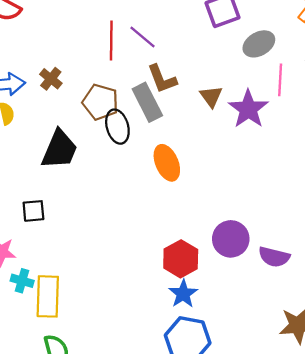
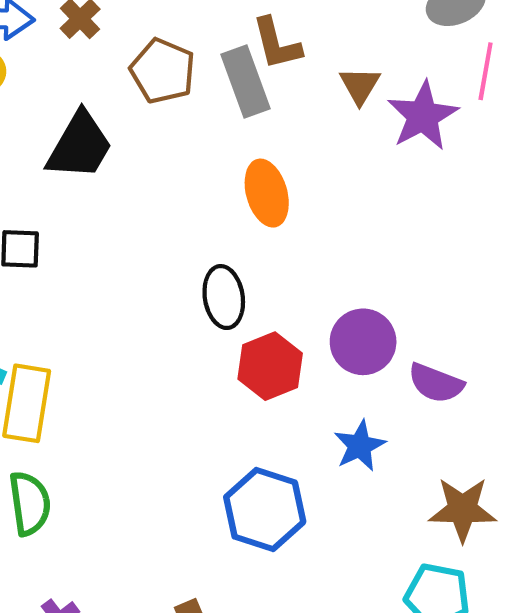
black ellipse: (117, 127) -> (224, 297), moved
blue star: (183, 294) -> (360, 446), moved

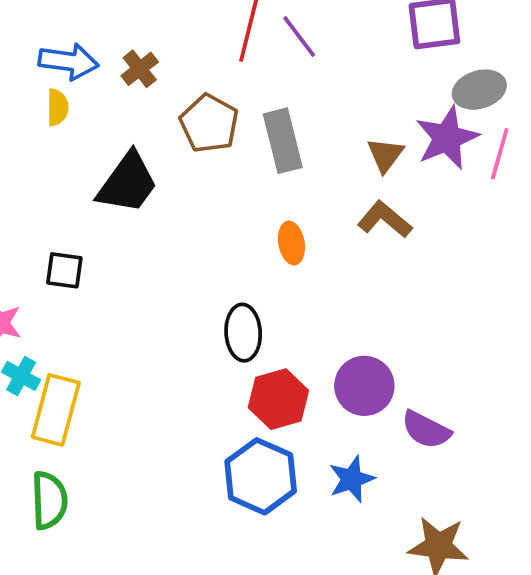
brown L-shape: (277, 44) -> (385, 220), moved, turned 138
purple star: (423, 116) -> (447, 138), moved
orange ellipse: (267, 193) -> (291, 243), size x0.7
blue hexagon: (265, 510) -> (261, 476), moved

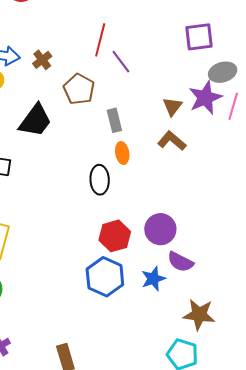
purple line: (299, 37) -> (121, 62), moved
gray rectangle: (283, 141) -> (114, 120), moved, size x0.7
black ellipse: (243, 333) -> (100, 180), moved
purple semicircle: (426, 430) -> (180, 262), moved

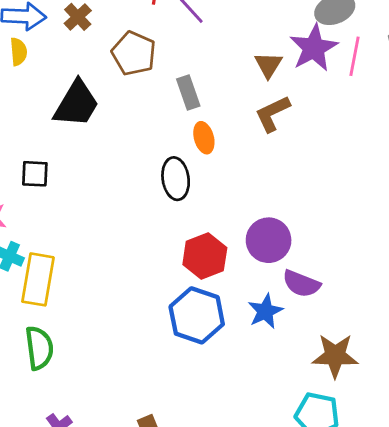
brown L-shape: (172, 141) -> (272, 114), turned -60

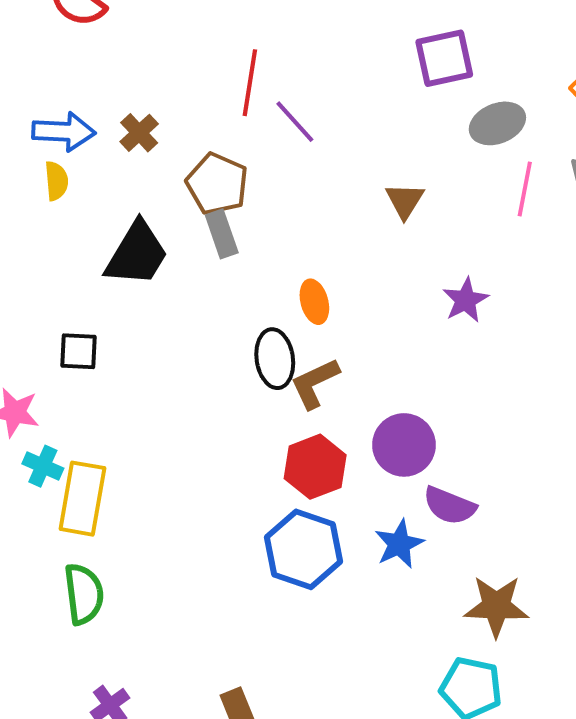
purple star: (314, 48) -> (466, 300), moved, size x0.7
gray rectangle: (188, 93) -> (222, 234), moved
brown L-shape: (272, 114) -> (315, 383), moved

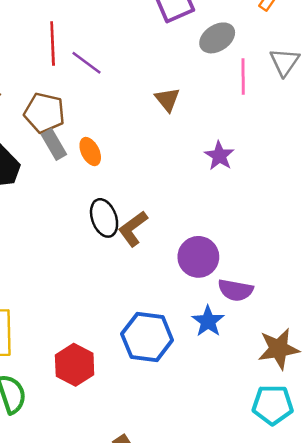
orange ellipse: (314, 302) -> (90, 152), moved
red hexagon: (315, 467) -> (75, 365), moved

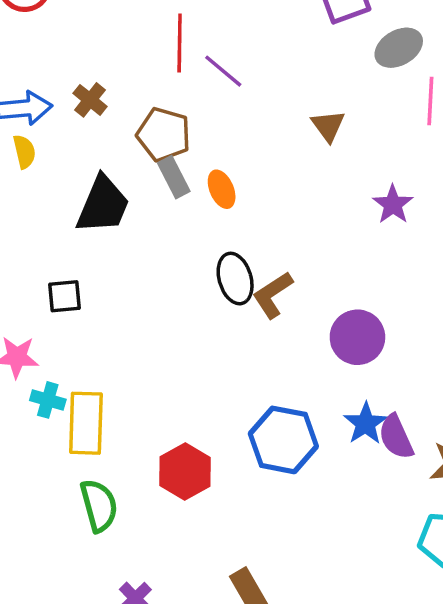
purple semicircle: (235, 290) -> (396, 437), moved, turned 52

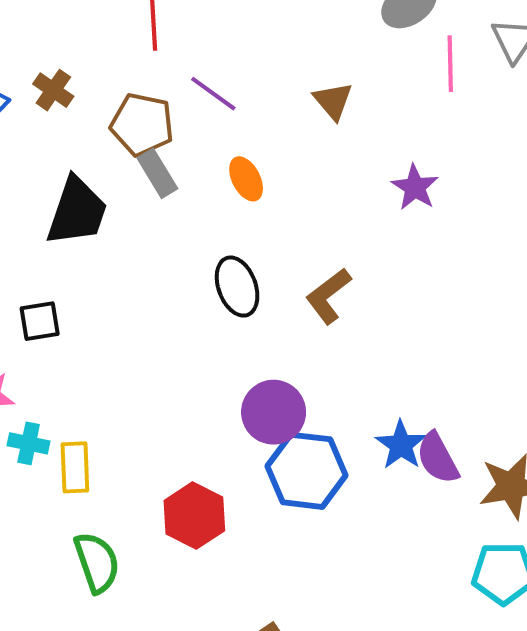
purple line: (223, 71) -> (213, 94), moved
orange ellipse: (222, 189) -> (246, 179), moved
brown L-shape: (273, 295) -> (328, 296), moved
purple circle: (357, 337) -> (274, 412), moved
yellow rectangle: (86, 423) -> (75, 467), size x0.7

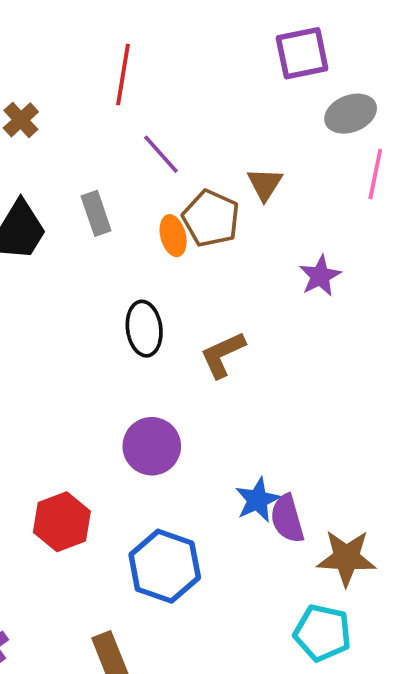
brown pentagon: (142, 124) -> (211, 218), moved
blue hexagon: (307, 471) -> (165, 566), moved

